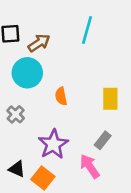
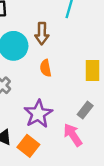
brown arrow: (39, 43) -> (42, 33), moved, turned 125

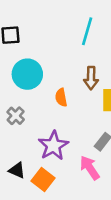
brown arrow: (42, 33) -> (91, 78), moved

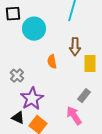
cyan circle: (27, 74) -> (34, 29), moved
purple star: (53, 146) -> (32, 99), moved

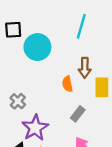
orange semicircle: (52, 62) -> (67, 84), moved
gray rectangle: (84, 96) -> (78, 114), moved

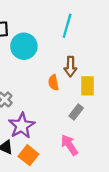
gray rectangle: (78, 114) -> (76, 112), moved

